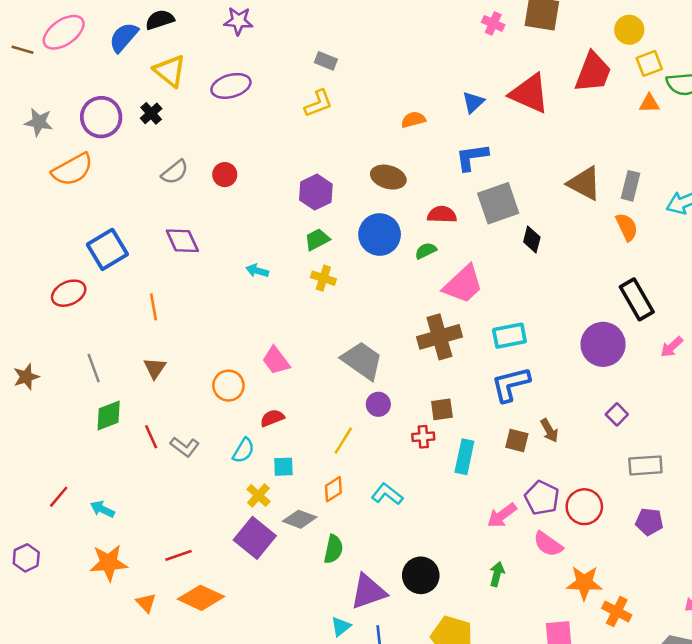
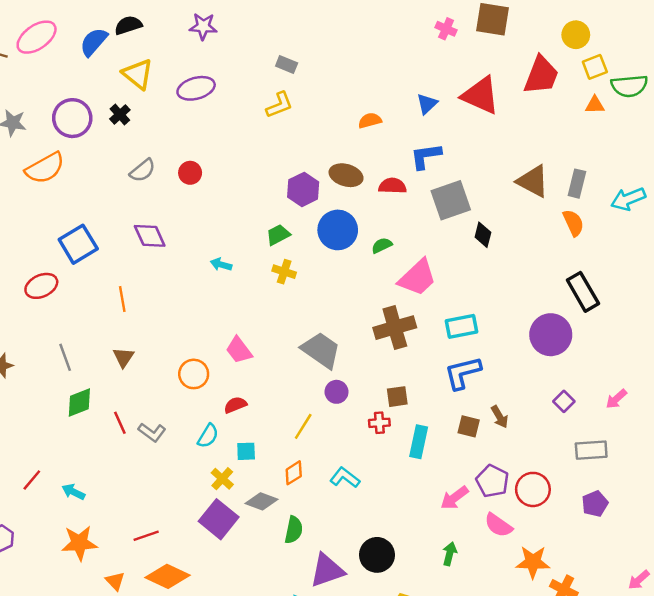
purple hexagon: (316, 192) -> (303, 189), moved
red semicircle: (442, 215) -> (392, 186), moved
pink arrow: (672, 347) -> (616, 399), moved
purple pentagon: (649, 522) -> (595, 504), turned -30

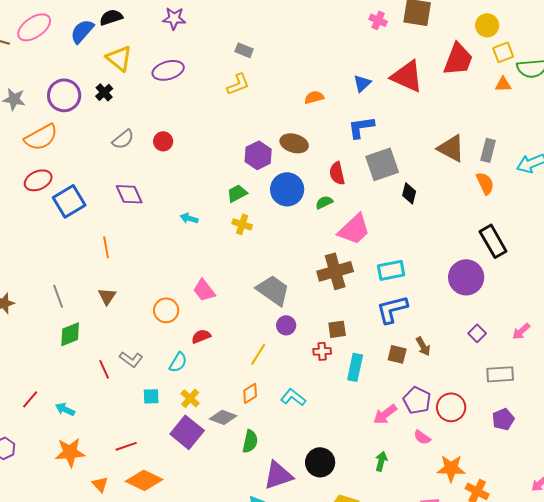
red semicircle: (392, 186) -> (337, 173), moved, turned -105
red ellipse: (41, 286) -> (38, 180), moved
red line: (120, 423) -> (104, 369), moved
cyan square: (246, 451) -> (151, 396), moved
pink semicircle: (498, 525) -> (422, 437), size x0.7

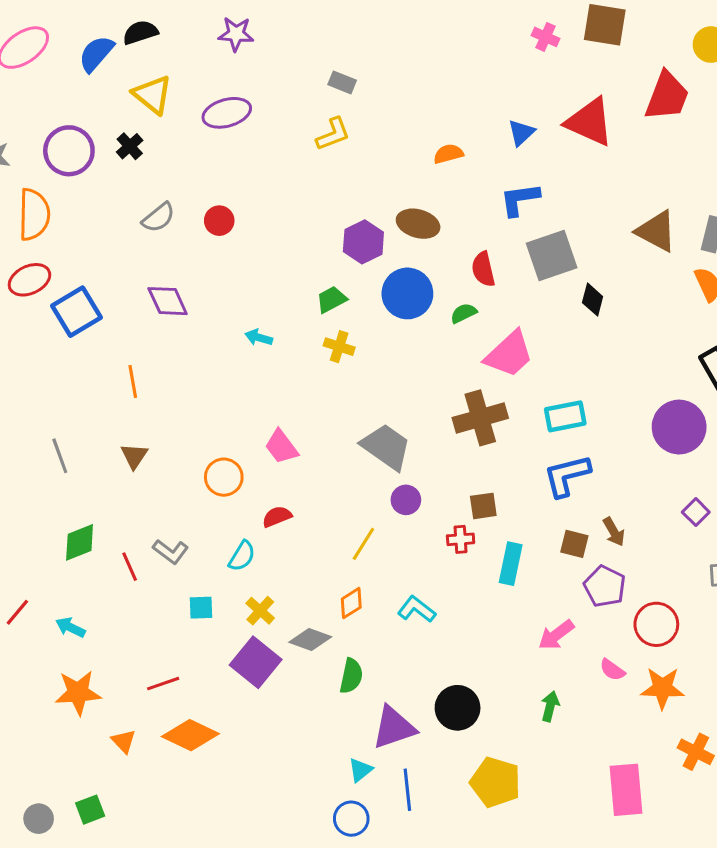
orange semicircle: (41, 137) -> (34, 215), turned -60
green diamond: (70, 334) -> (80, 542), moved
purple pentagon: (417, 400) -> (605, 586), moved
orange star: (451, 468) -> (662, 688), moved

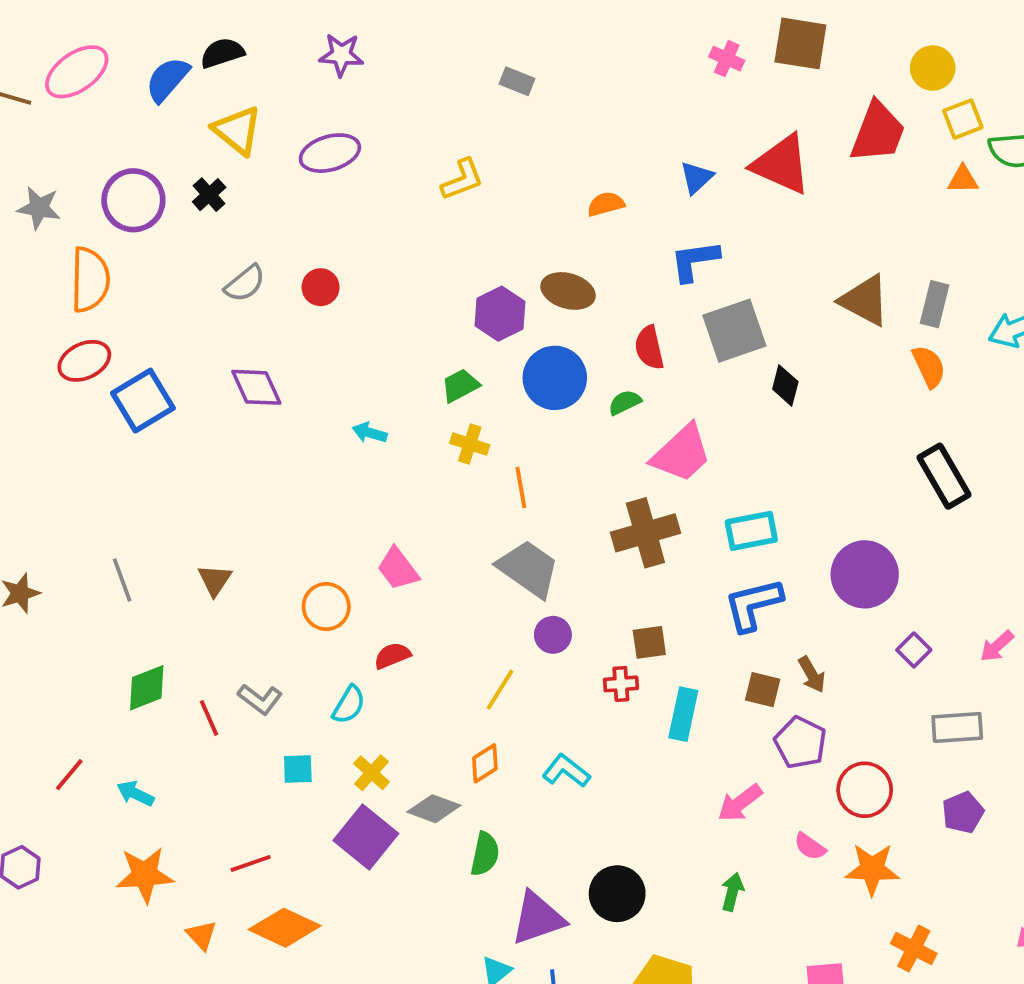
gray rectangle: (342, 82) -> (517, 81), moved
orange line: (133, 381) -> (521, 487), moved
purple circle: (679, 427) -> (865, 574), moved

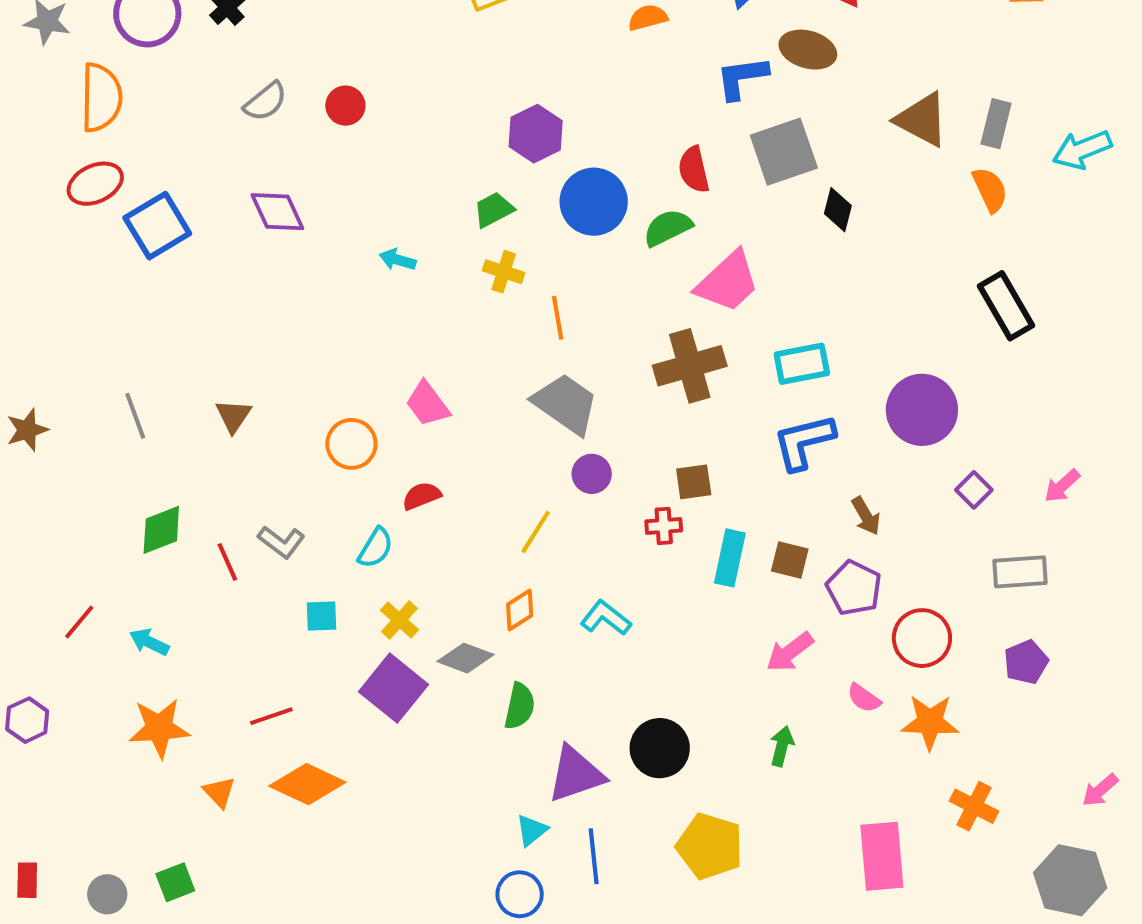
brown ellipse: (568, 291) -> (808, 50), moved
green semicircle: (625, 402) -> (668, 228), size x1.4
brown square: (763, 690) -> (790, 560), moved

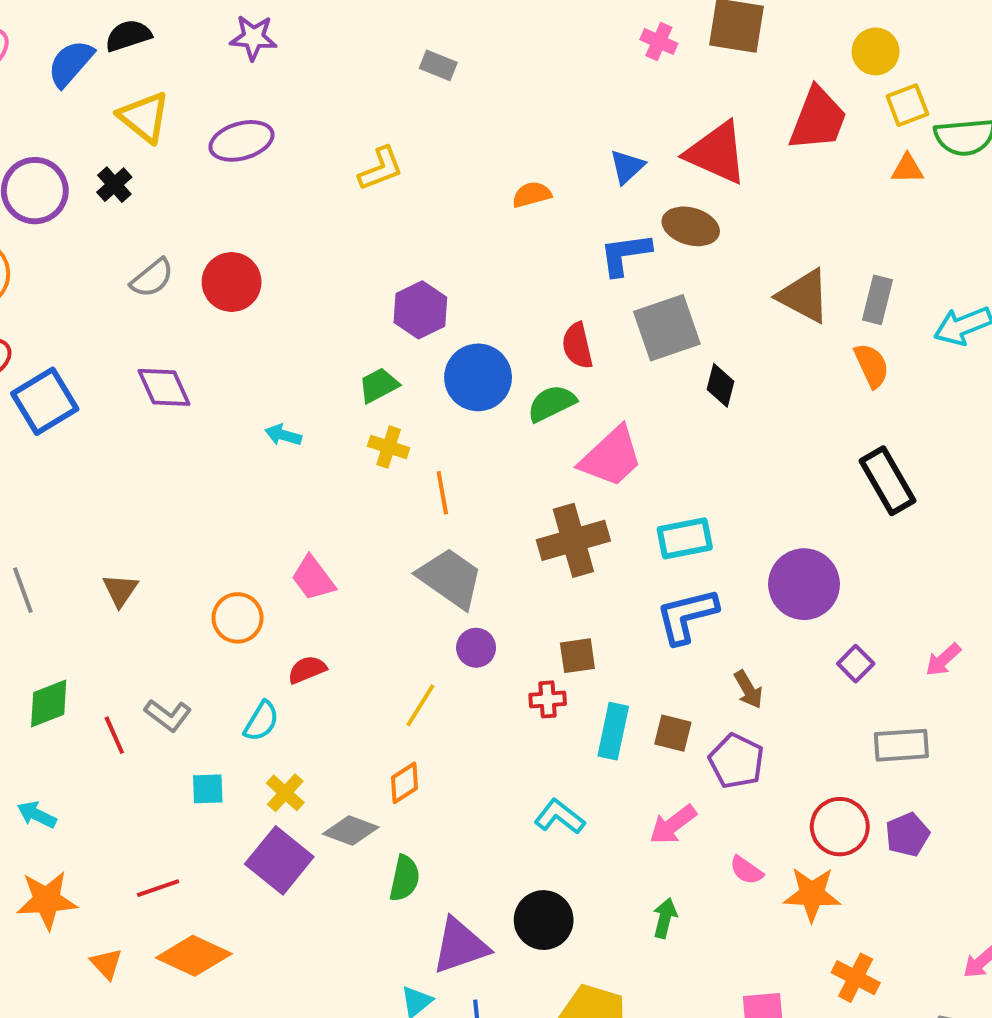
red circle: (345, 106) -> (232, 282), size x1.5
cyan L-shape: (606, 618) -> (560, 817), moved
red circle: (922, 638) -> (840, 827), moved

